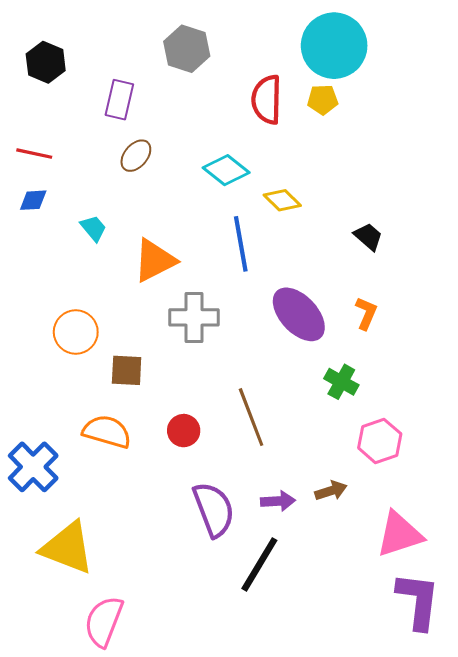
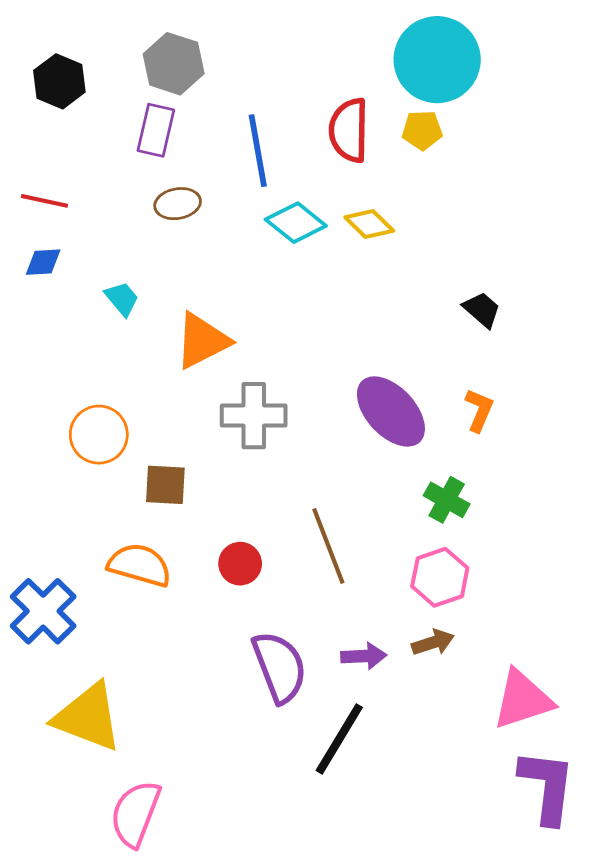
gray hexagon: (187, 49) -> (174, 64), moved
brown ellipse: (136, 156) -> (178, 204), turned 40
yellow diamond: (282, 200) -> (369, 224), moved
blue line: (241, 244) -> (258, 151), moved
pink hexagon: (380, 441) -> (440, 577), moved

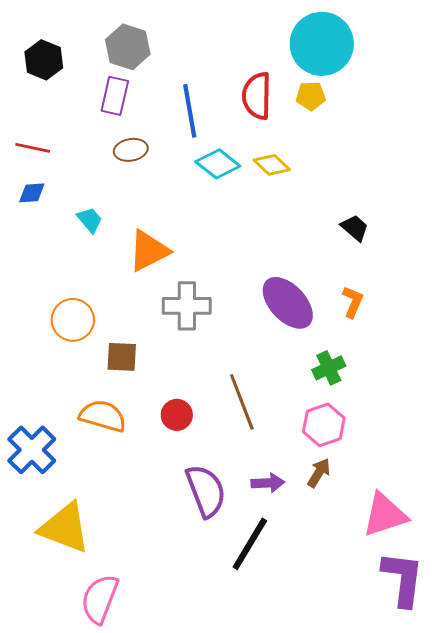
green cross: (447, 500) -> (329, 368), turned 36
brown arrow: (433, 642) -> (319, 473), turned -40

